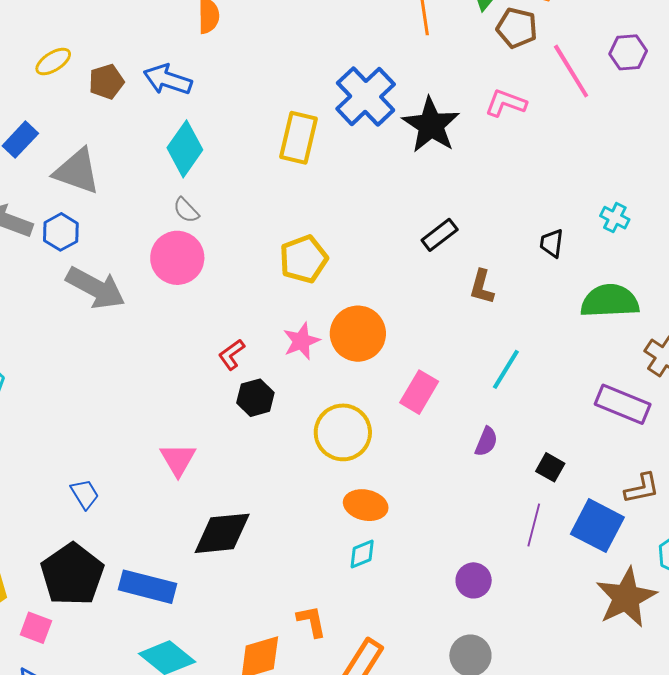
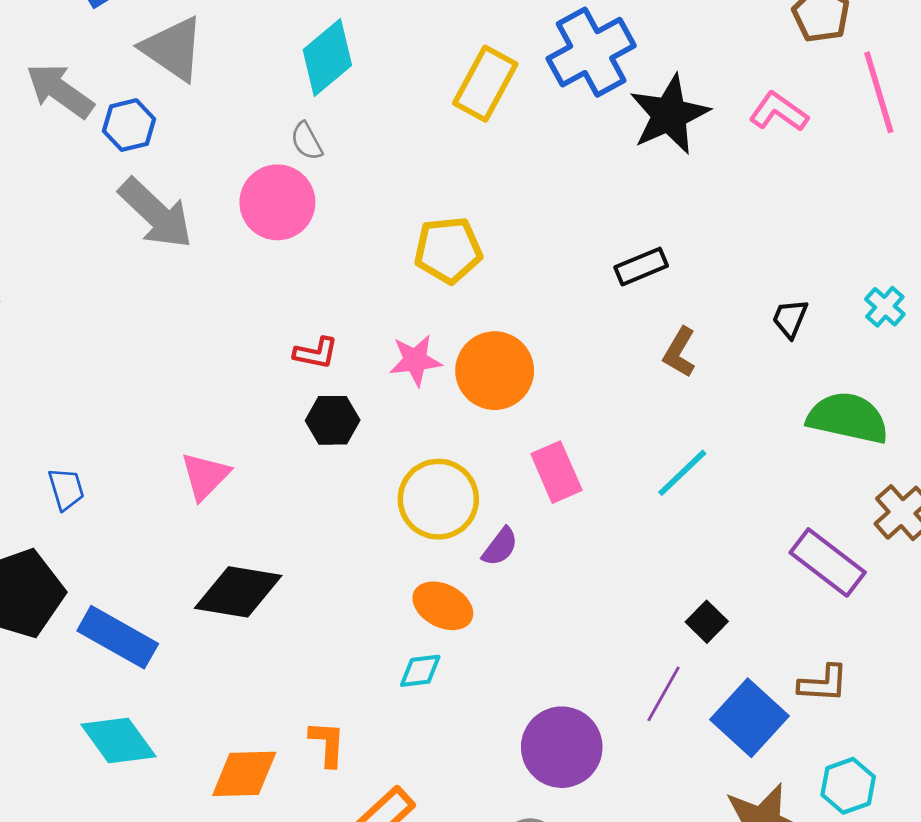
red L-shape: (232, 354) -> (316, 353), turned -148
pink rectangle: (419, 392) -> (556, 472), turned -69
purple semicircle: (486, 442) -> (500, 547), moved
purple circle: (474, 580) -> (562, 747), size x1.6

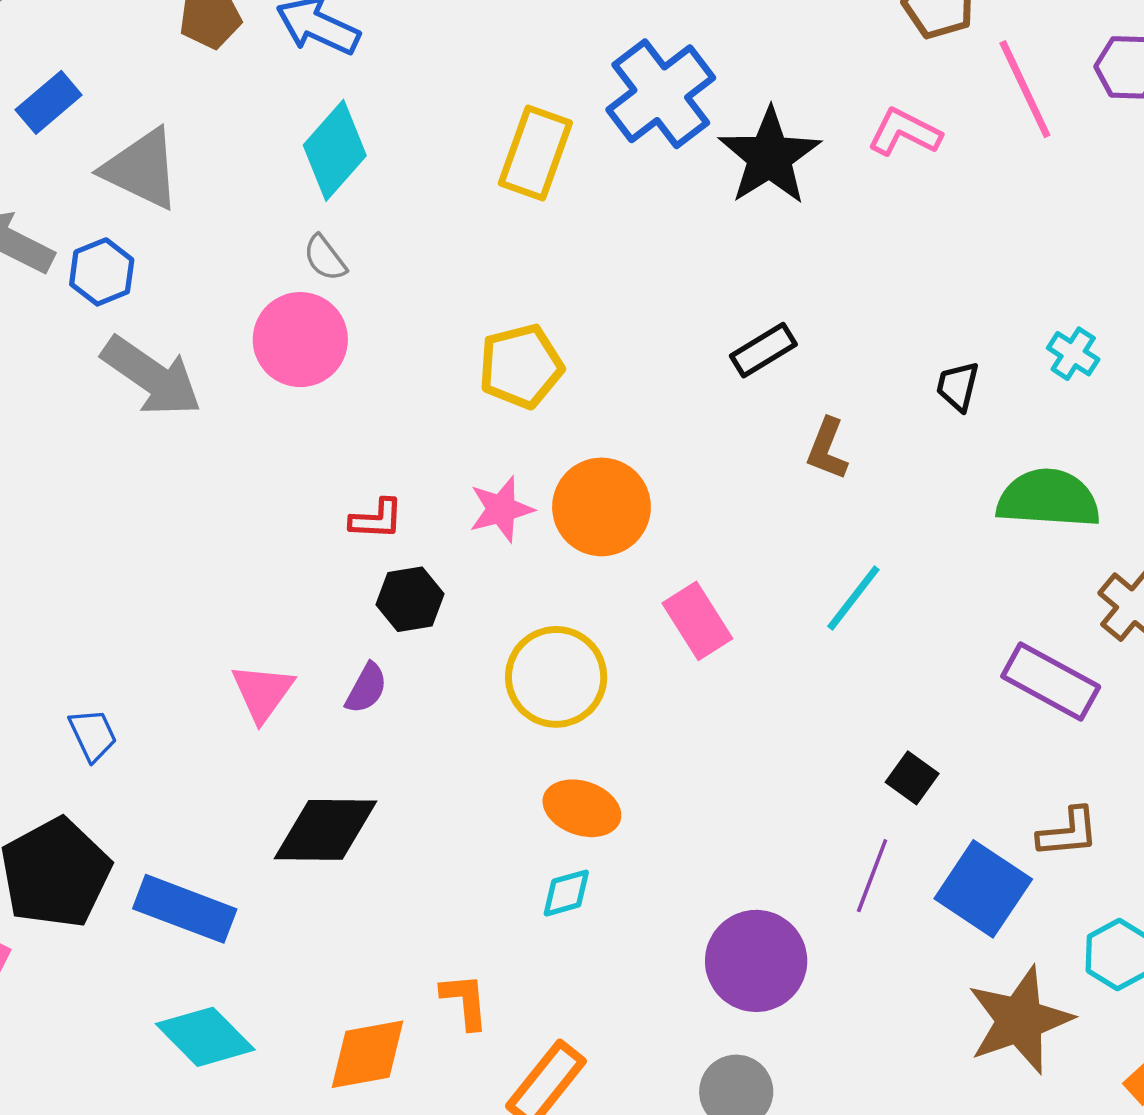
purple semicircle: (500, 547) -> (366, 688), moved

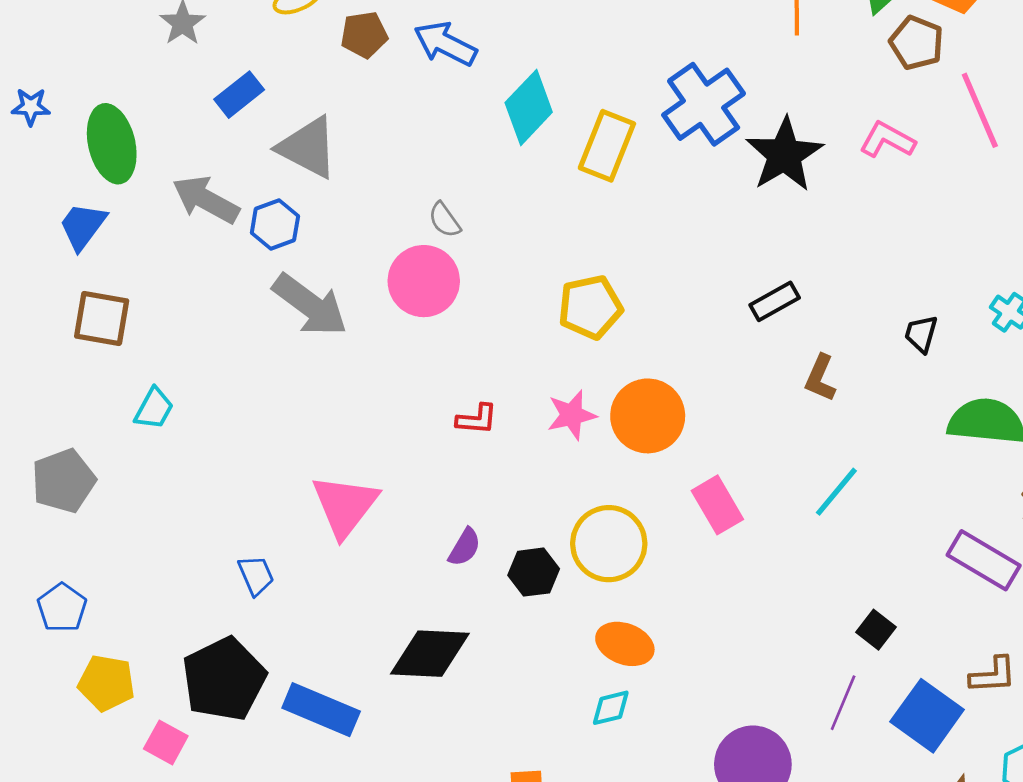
cyan diamond: (335, 150) -> (529, 107), moved
black hexagon: (410, 599) -> (534, 572), moved
pink triangle: (263, 692) -> (345, 506), moved, size x1.4

